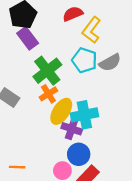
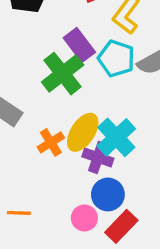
purple rectangle: (28, 38) -> (79, 45), moved
orange cross: (48, 94) -> (51, 142), moved
cyan cross: (84, 115) -> (116, 137), turned -32

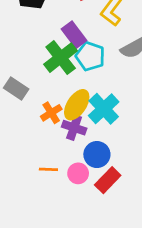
cyan pentagon: (116, 58) -> (90, 56), moved
purple cross: (98, 158) -> (74, 128), moved
orange line: (19, 213) -> (48, 169), moved

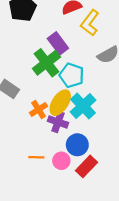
cyan pentagon: (90, 56) -> (72, 75), moved

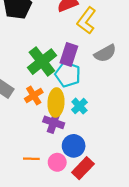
purple rectangle: (58, 43) -> (69, 55), moved, turned 55
yellow ellipse: (60, 103) -> (56, 103), turned -30
cyan cross: (83, 106) -> (79, 106), size x0.6
orange cross: (39, 109) -> (34, 96), moved

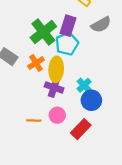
cyan pentagon: (68, 74) -> (67, 44), turned 30
cyan cross: (79, 106) -> (84, 85), moved
blue circle: (74, 146) -> (91, 100), moved
pink circle: (57, 162) -> (57, 115), moved

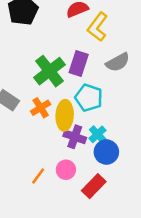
cyan pentagon: (67, 44) -> (89, 98), moved, turned -30
purple cross: (54, 87) -> (75, 137), moved
orange line: (34, 121) -> (38, 176), turned -56

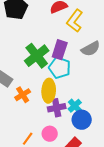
cyan pentagon: (89, 98) -> (60, 68), moved
orange cross: (41, 108) -> (23, 95), moved
purple cross: (75, 137) -> (57, 108), turned -30

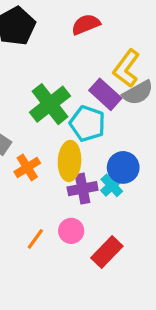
yellow L-shape: (75, 21) -> (126, 68), moved
purple rectangle: (60, 50) -> (105, 94), moved, turned -66
blue circle: (82, 120) -> (123, 167), moved

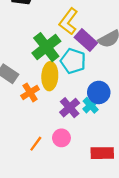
yellow L-shape: (126, 68) -> (68, 21), moved
yellow ellipse: (70, 161) -> (50, 76), moved
purple cross: (83, 189) -> (70, 108), turned -30
red rectangle: (107, 252) -> (102, 153), moved, turned 45

